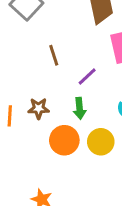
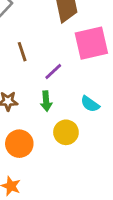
orange circle: (64, 140) -> (19, 144), moved

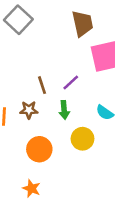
brown line: (22, 52) -> (42, 85), moved

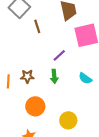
brown line: (42, 85) -> (37, 26), moved
yellow circle: (82, 139) -> (68, 120), moved

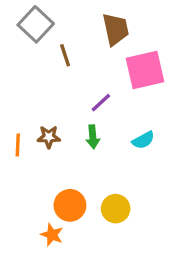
cyan semicircle: (85, 78) -> (143, 140), turned -64
orange circle: (35, 106) -> (70, 205), moved

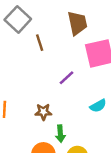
brown star: (49, 137) -> (43, 112), moved
green arrow: (93, 137) -> (60, 134), moved

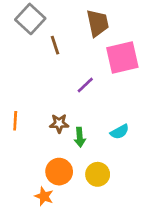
cyan semicircle: (98, 106) -> (120, 132), moved
green arrow: (60, 134) -> (80, 137), moved

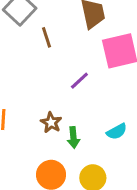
brown star: (59, 123) -> (51, 123), turned 30

